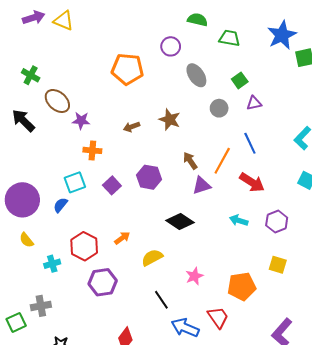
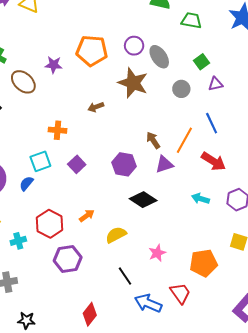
purple circle: (171, 46) -> (134, 46), moved
brown star: (170, 120) -> (133, 83), moved, size x1.4
purple star: (81, 121) -> (54, 65), moved
purple hexagon: (149, 177) -> (124, 164), moved

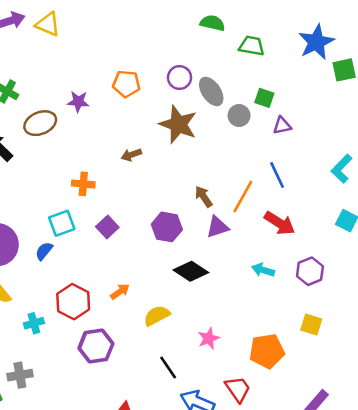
orange pentagon: (92, 51) -> (126, 84), size x0.7
green square: (201, 62) -> (264, 98), turned -35
brown ellipse: (23, 82) -> (40, 123), turned -65
gray circle: (181, 89) -> (239, 116), moved

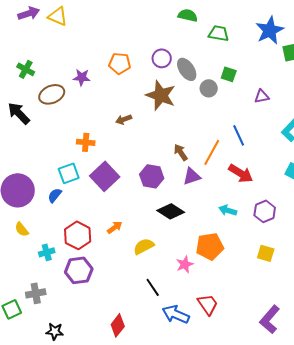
purple triangle: (282, 126) -> (262, 96), moved
purple square: (107, 227) -> (105, 176), size x1.6
purple hexagon: (96, 346) -> (79, 270), moved
orange pentagon: (267, 351) -> (210, 246), moved

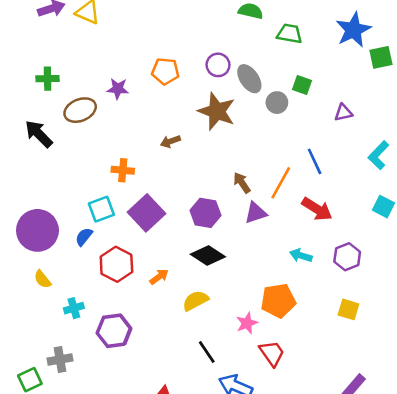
green cross: (26, 69) -> (48, 79), turned -30
black diamond: (171, 211) -> (208, 255), moved
red hexagon: (78, 235) -> (116, 264), moved
red trapezoid: (208, 304) -> (272, 353), moved

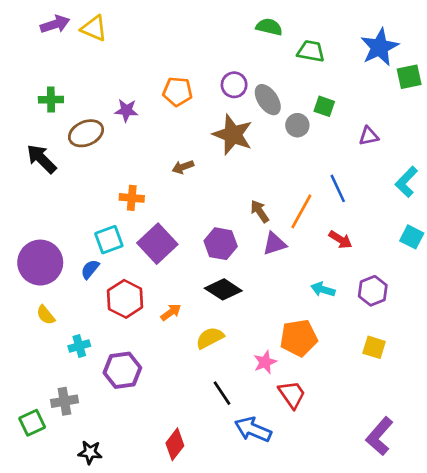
red arrow: (317, 209) -> (340, 240), size x0.7

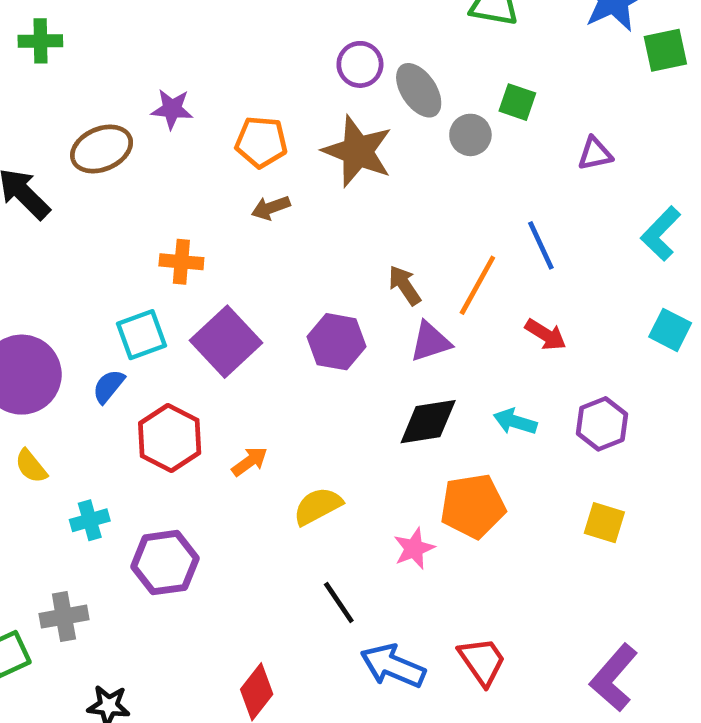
orange pentagon: (178, 92) -> (261, 142), moved
green cross: (51, 100) -> (40, 41), moved
black diamond: (223, 289) -> (428, 422), moved, turned -42
red trapezoid: (292, 394) -> (482, 661), moved

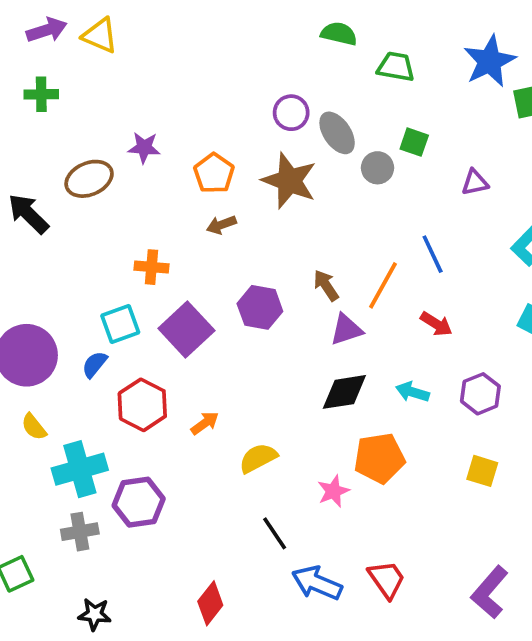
orange pentagon: (261, 142) -> (214, 173), turned 30
purple hexagon: (336, 342) -> (260, 307), moved
cyan cross: (90, 520) -> (80, 469), size x1.8
gray cross: (64, 617) -> (80, 532), moved

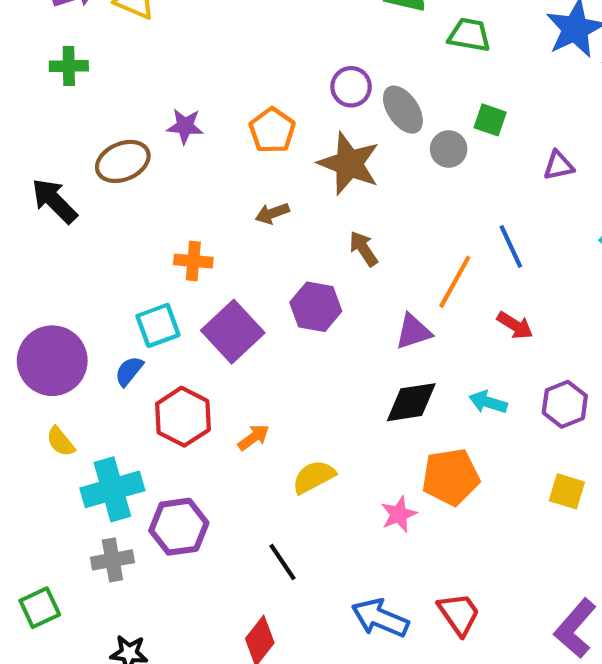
orange pentagon: (214, 173) -> (272, 130), moved
brown arrow: (326, 285) -> (364, 249), moved
black line: (275, 533) -> (283, 562), moved

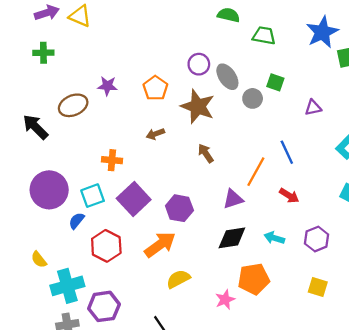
purple hexagon: (316, 307) -> (179, 208), moved
purple circle: (52, 361) -> (49, 190), moved
orange arrow: (254, 437) -> (160, 245), moved, size x1.8

